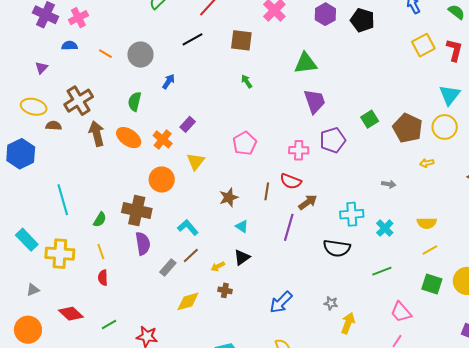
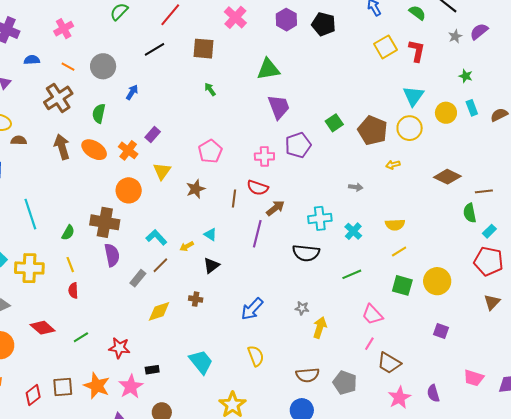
pink cross: (78, 18) -> (64, 29), moved
brown cross: (79, 101) -> (58, 98), moved
brown star: (229, 197) -> (196, 189), moved
yellow arrow: (218, 266) -> (187, 246), moved

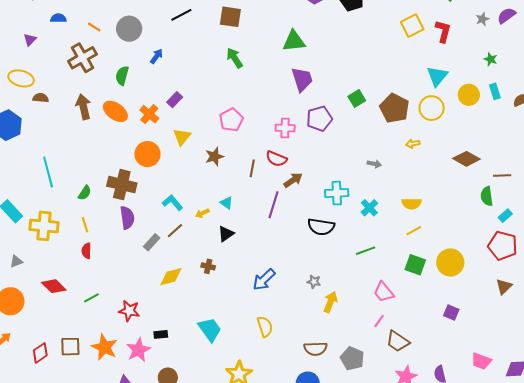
green arrow: (210, 89) -> (235, 58), size x1.5

